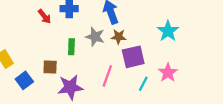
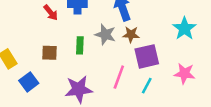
brown square: (50, 67) -> (49, 53), moved
pink star: (168, 73) -> (184, 73), turned -30
cyan line: (143, 84) -> (147, 86), moved

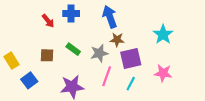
gray star: (105, 35) -> (99, 53), moved, turned -30
green rectangle: (80, 45) -> (73, 49), turned -56

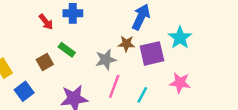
blue arrow: (110, 17) -> (141, 17), moved, turned 45
green rectangle: (73, 49) -> (67, 50), moved
brown square: (47, 55) -> (45, 62), turned -32
purple square: (131, 58) -> (152, 53), moved

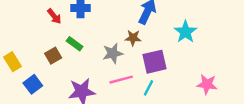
purple square: (152, 53) -> (154, 62), moved
pink star: (180, 83) -> (207, 84), moved
pink line: (114, 86) -> (121, 80), turned 55

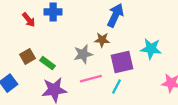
cyan star: (185, 32) -> (151, 49), moved, turned -30
green rectangle: (75, 44) -> (48, 63), moved

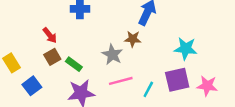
red arrow: (29, 20) -> (50, 35), moved
gray star: (83, 54) -> (112, 55), turned -30
purple square: (122, 62) -> (177, 80), moved

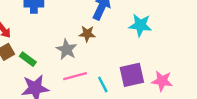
cyan star: (186, 49) -> (140, 25), moved
cyan line: (148, 89) -> (103, 85), turned -56

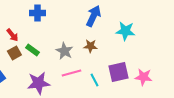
brown star: (87, 34) -> (90, 46), moved
green rectangle: (28, 59) -> (32, 50), moved

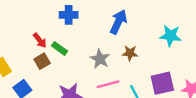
blue arrow: (93, 16) -> (118, 22), moved
green rectangle: (32, 50) -> (59, 48), moved

